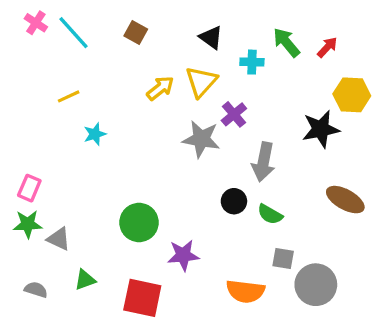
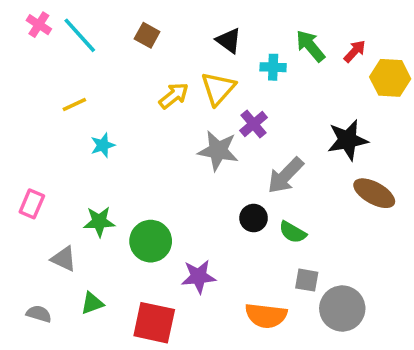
yellow hexagon: (352, 95) -> (390, 78), moved
gray arrow: (263, 162) -> (285, 175), turned 33
brown ellipse: (345, 200) -> (374, 193), moved
green star: (28, 224) -> (99, 222), moved

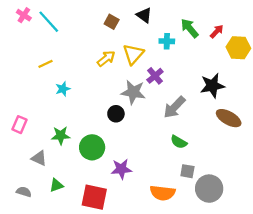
brown square: (147, 35) -> (112, 22), moved
black triangle: (229, 41) -> (144, 15), moved
black circle: (254, 218) -> (116, 114), moved

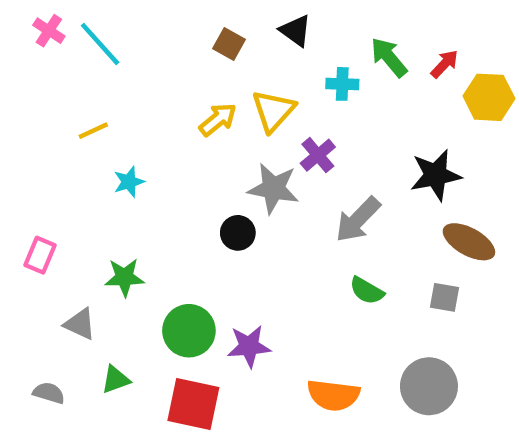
green circle: (92, 147) -> (189, 331), moved
gray square: (187, 171) -> (445, 297), moved

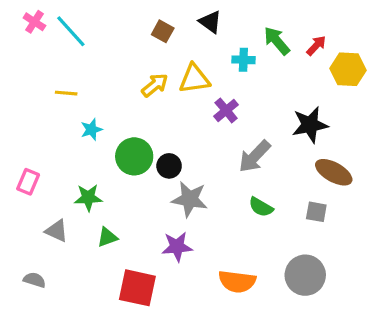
yellow triangle: (273, 111) -> (194, 79), turned 40
yellow line: (93, 131) -> (66, 93), turned 30
gray star: (273, 188) -> (190, 199), moved
green circle: (189, 331) -> (134, 156), moved
green triangle: (116, 380) -> (107, 237), moved

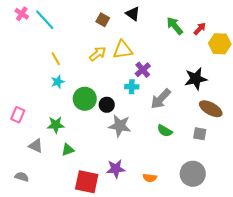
cyan cross: (243, 60) -> (132, 87), moved
yellow line: (66, 93) -> (56, 59), moved, turned 56
purple star: (177, 247) -> (116, 169), moved
orange semicircle: (237, 282) -> (150, 178), size x0.6

